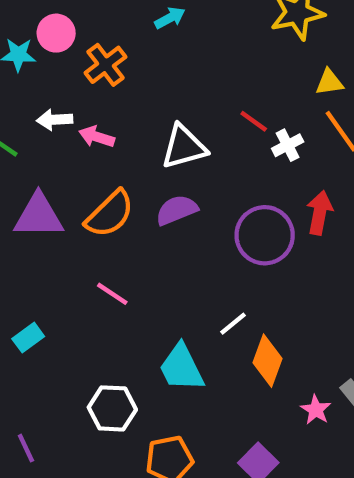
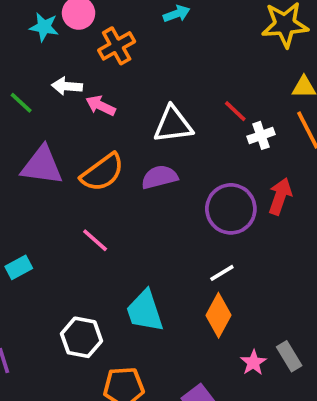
white line: (233, 324) -> (222, 273), moved

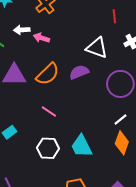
red line: (235, 111) -> (114, 16), moved, turned 48
white triangle: (173, 125) -> (97, 48), moved, turned 35
white hexagon: (81, 337) -> (48, 148), moved

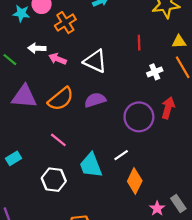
white triangle: (97, 48) -> (95, 61), moved
white line: (120, 119) -> (121, 155), moved
cyan trapezoid: (81, 146) -> (91, 165), moved

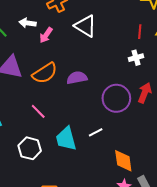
red line: (139, 43) -> (140, 32), moved
pink arrow: (58, 59) -> (46, 35), turned -84
white triangle: (95, 61) -> (85, 26), moved
orange diamond: (135, 181) -> (123, 161), moved, turned -40

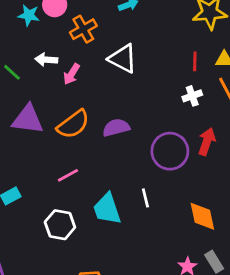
pink line: (38, 111) -> (68, 175), turned -70
white line: (96, 132) -> (145, 198), turned -72
orange diamond: (123, 161) -> (202, 216), moved

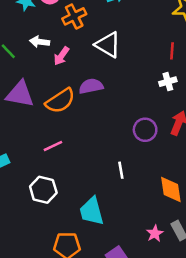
purple semicircle: (116, 128) -> (91, 86), moved
purple circle: (170, 151) -> (145, 130), size x0.7
cyan trapezoid: (107, 209) -> (92, 211), moved

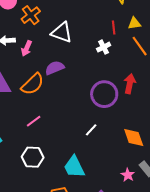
white cross: (168, 82) -> (104, 47), moved
purple circle: (145, 130) -> (104, 94), size x1.4
white line: (121, 170) -> (91, 130), turned 64

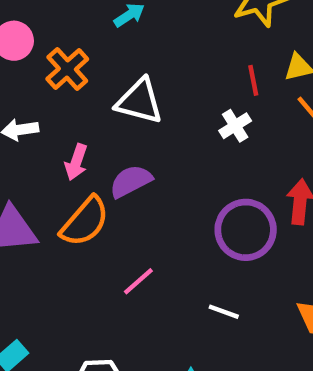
pink arrow: (27, 48) -> (76, 162), moved
pink line: (34, 121) -> (138, 281), moved
white line: (91, 130) -> (224, 312), turned 72

